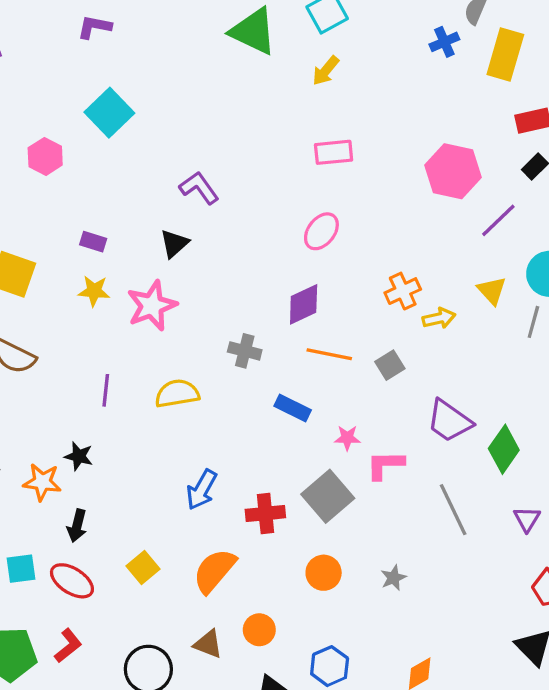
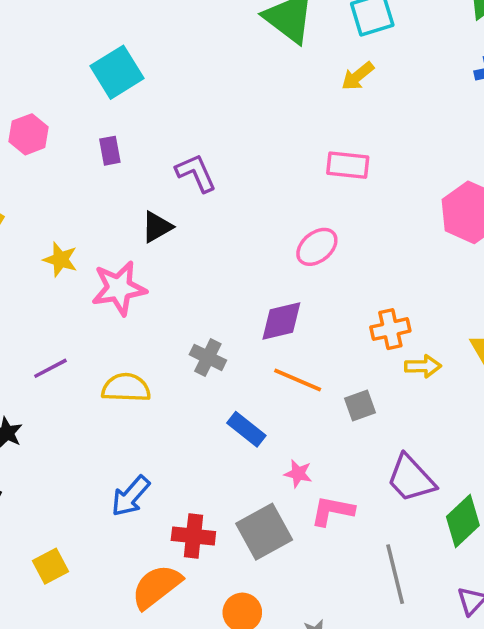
pink hexagon: (45, 156) -> (29, 134), moved
purple rectangle: (93, 242) -> (110, 151), moved, turned 50
purple line: (106, 390) -> (50, 368), turned 44
orange semicircle: (214, 571) -> (156, 587), moved

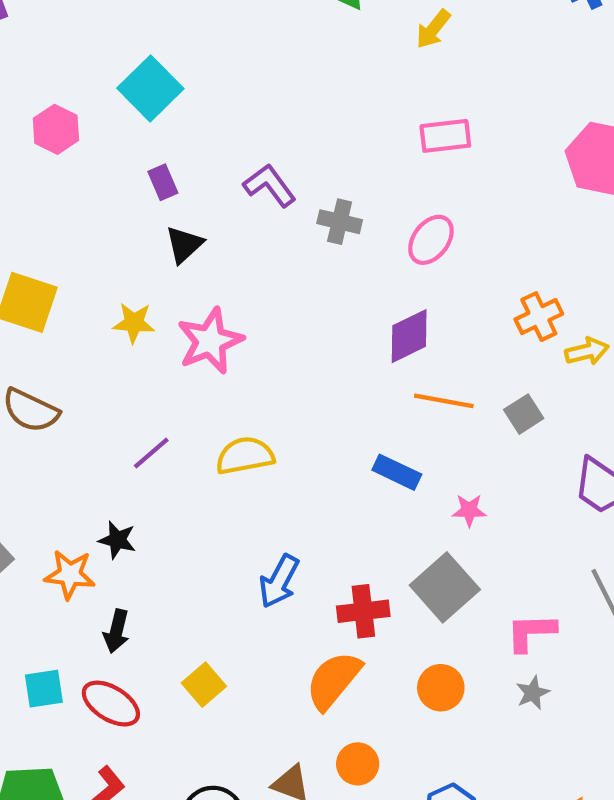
pink hexagon: (29, 134) -> (56, 129), moved
black triangle: (157, 227) -> (184, 245), moved
gray cross: (208, 357) -> (340, 222), moved
pink L-shape: (332, 511) -> (531, 632), moved

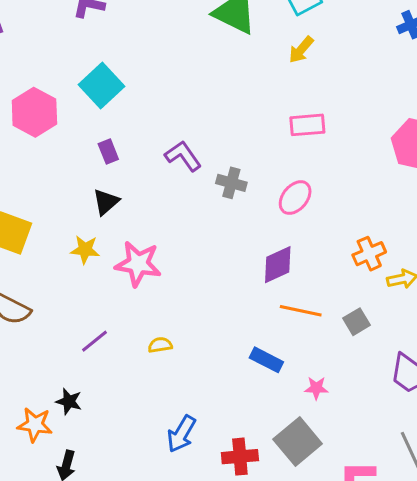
pink hexagon: (56, 129) -> (34, 112), size x1.4
black triangle: (184, 245) -> (106, 202), moved
pink star: (210, 341) -> (138, 264), turned 30
yellow semicircle: (245, 456) -> (160, 345), size x0.6

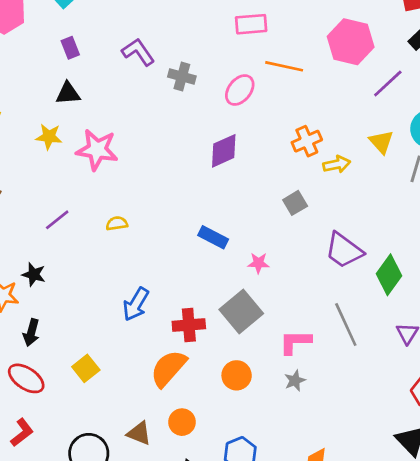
black triangle: (106, 202) -> (68, 93), turned 36
orange line: (301, 311) -> (284, 66), moved

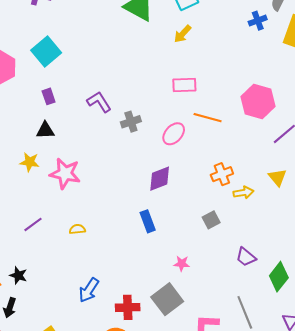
gray cross: (182, 76) -> (131, 122), turned -36
blue rectangle: (213, 237) -> (148, 221), moved, turned 40
purple trapezoid: (344, 250) -> (246, 257), size x0.7
black star: (34, 274) -> (18, 275), moved

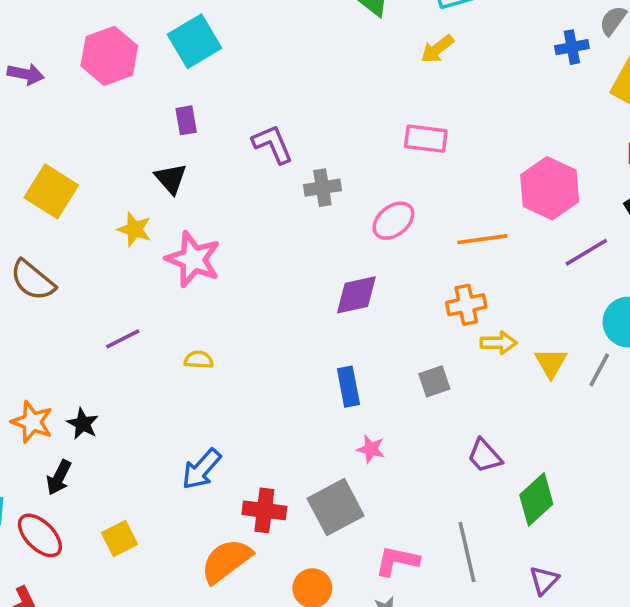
orange line: (208, 118) -> (482, 239), moved, turned -32
black triangle: (45, 130) -> (171, 179), turned 42
yellow triangle: (277, 177) -> (551, 363), moved
blue rectangle: (148, 221) -> (348, 387), moved

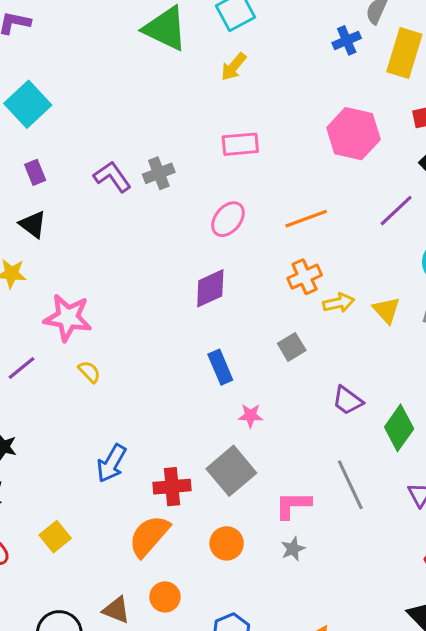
gray cross: (322, 188) -> (159, 173), moved
pink hexagon: (550, 188) -> (353, 134), moved
pink star: (193, 259) -> (68, 318), moved
yellow semicircle: (199, 360) -> (89, 372), turned 55

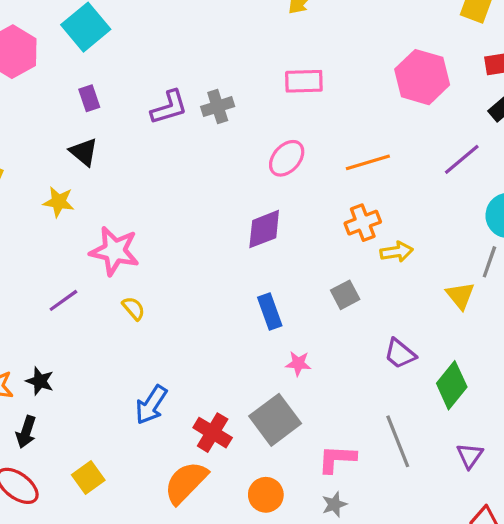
purple L-shape: (112, 177) -> (169, 107), turned 105
yellow triangle: (386, 310) -> (460, 296), moved
red cross: (172, 487) -> (213, 433), turned 33

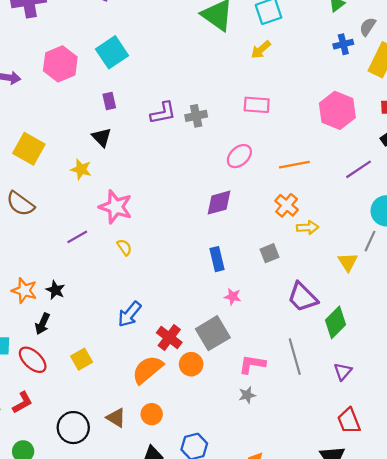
orange cross: (363, 223) -> (287, 205), turned -35
purple trapezoid: (400, 354) -> (303, 297), size x1.4
orange circle: (266, 495) -> (191, 364), moved

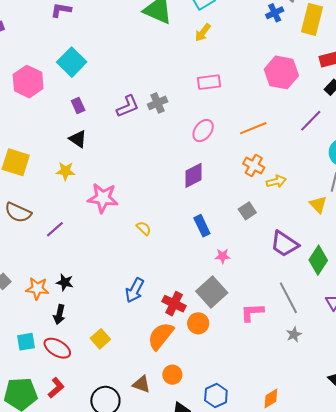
purple line: (77, 237) -> (55, 229), moved
yellow semicircle: (124, 247) -> (144, 228), moved
gray star: (247, 395) -> (294, 334), moved

